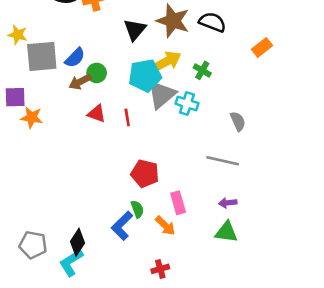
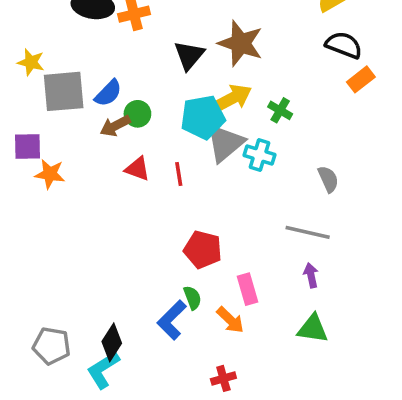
black semicircle: (212, 22) -> (344, 45), moved
purple arrow: (228, 203) -> (311, 275), moved, turned 84

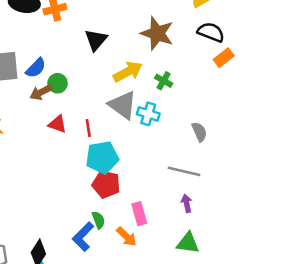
brown star: (241, 43) -> (157, 33), moved
cyan pentagon: (203, 117) -> (102, 157), moved
gray triangle: (225, 143) -> (123, 105), turned -44

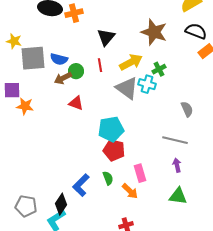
blue semicircle: (36, 68) -> (59, 59), turned 60
green cross: (164, 81) -> (159, 69), turned 32
cyan cross: (148, 114) -> (147, 84), moved
red line: (88, 128) -> (100, 65), moved
blue L-shape: (83, 237) -> (81, 185), moved

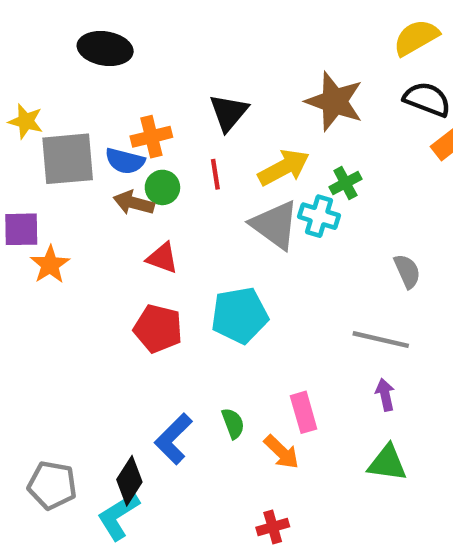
orange cross: (74, 13) -> (151, 137), moved
brown arrow: (63, 78) -> (134, 203), turned 42
orange star: (25, 106) -> (50, 265), turned 30
red pentagon: (114, 150) -> (158, 329), moved

